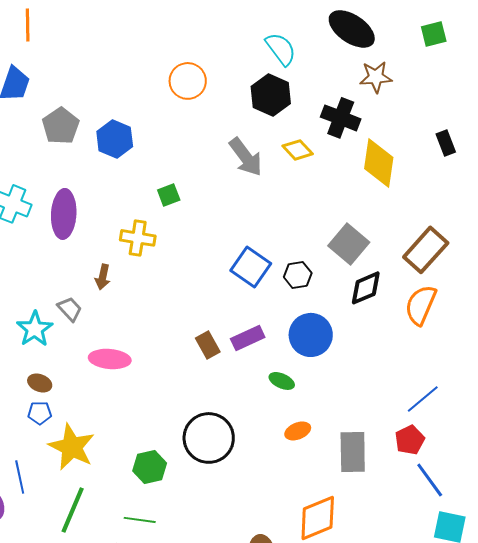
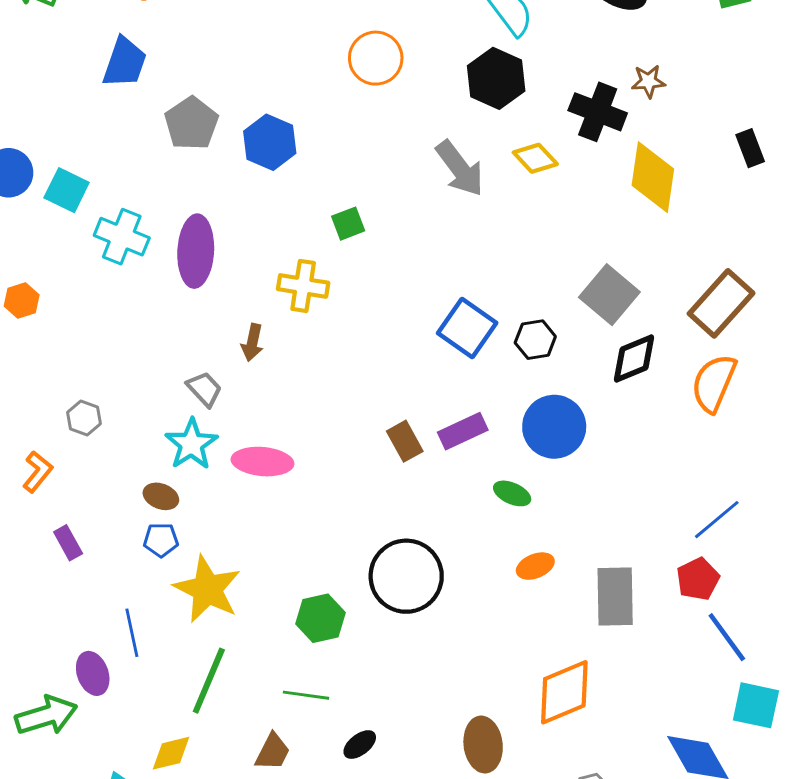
brown star: (376, 77) -> (649, 81), moved, size x0.7
cyan star: (35, 329) -> (191, 444), moved

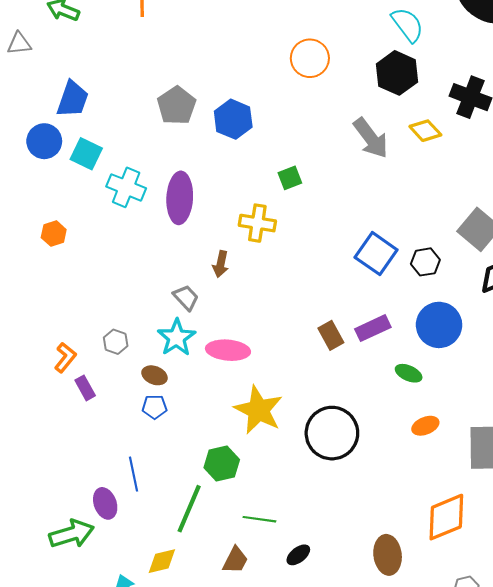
blue trapezoid: (125, 62) -> (73, 99), moved
gray hexagon: (84, 418) -> (116, 342), moved
purple rectangle: (68, 543) -> (85, 388), moved
yellow star: (207, 589) -> (258, 410), moved
green hexagon: (321, 618) -> (222, 464), moved

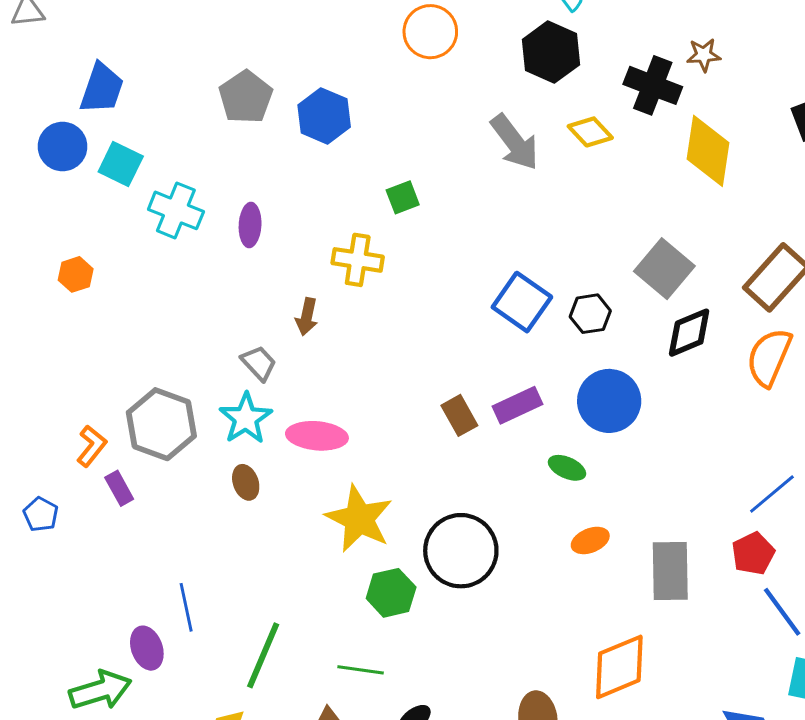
purple ellipse: (180, 198) -> (250, 225), size x0.6
gray hexagon: (116, 342) -> (161, 424), size x2.0
brown ellipse: (154, 375) -> (246, 482), moved, turned 50
blue pentagon: (154, 407) -> (41, 514), moved, turned 30
green hexagon: (222, 464) -> (391, 593), moved

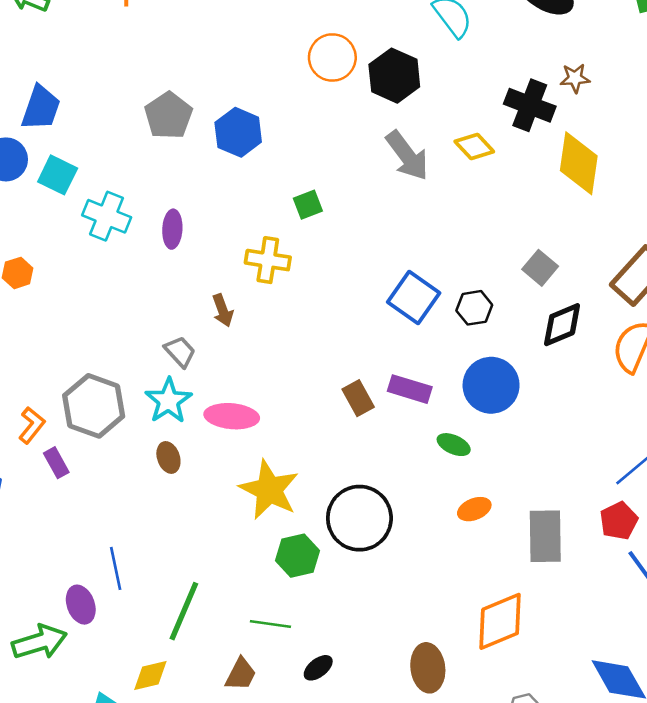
black hexagon: (551, 52) -> (394, 76), moved
gray square: (664, 269) -> (540, 268), size x0.7
brown arrow: (307, 317) -> (223, 310), turned -32
purple rectangle: (518, 405) -> (410, 389), turned 42

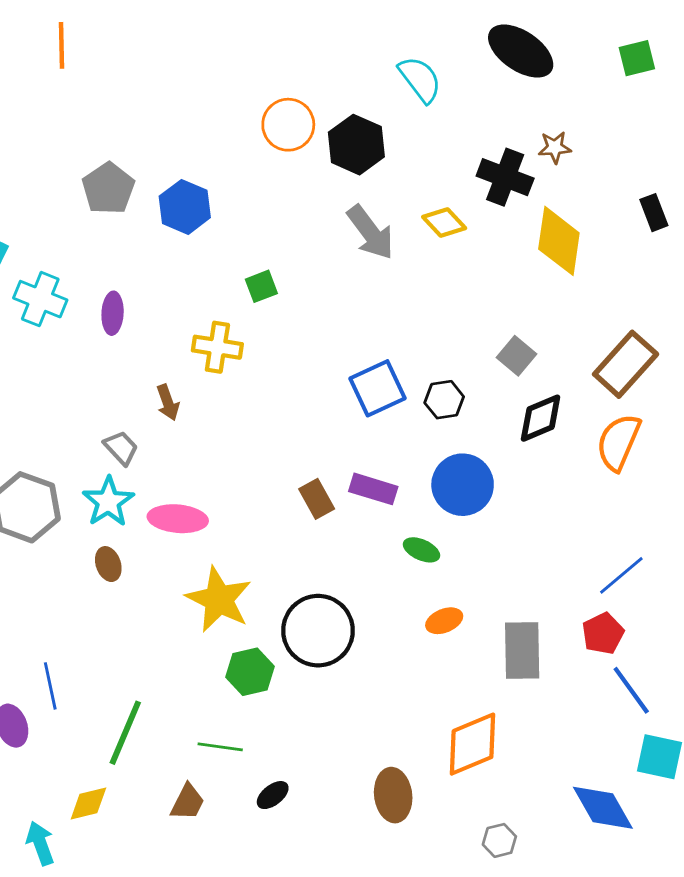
blue square: (414, 297) -> (378, 388), turned 30

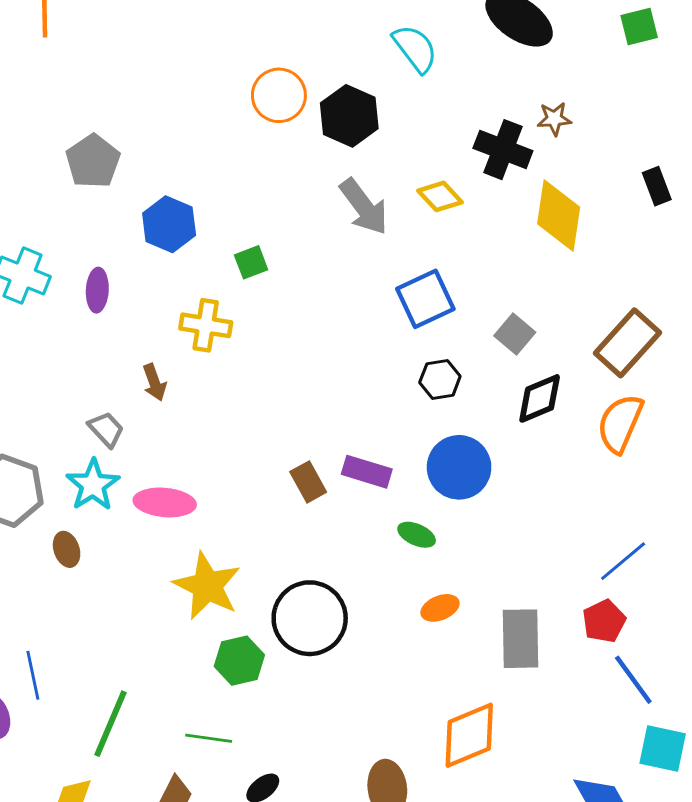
blue hexagon: (185, 207) -> (169, 224), moved
blue square: (378, 388) -> (425, 299), moved
brown ellipse: (108, 564) -> (67, 549), moved

